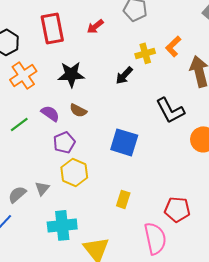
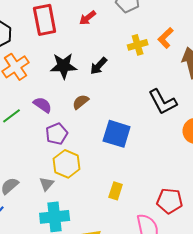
black arrow: (124, 75) -> (99, 66), moved
brown semicircle: (78, 110) -> (81, 102), moved, turned 114
gray triangle: (42, 188) -> (47, 184), moved

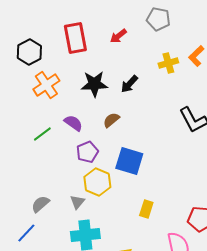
blue square: (117, 134) -> (129, 161), moved

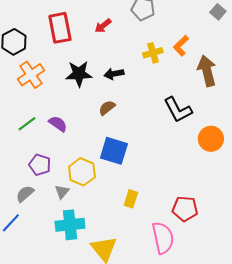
black arrow: (129, 84) -> (114, 74), turned 36
brown semicircle: (111, 120) -> (107, 108), moved
purple semicircle: (73, 123) -> (58, 124), moved
purple pentagon: (87, 152) -> (40, 165), moved, turned -30

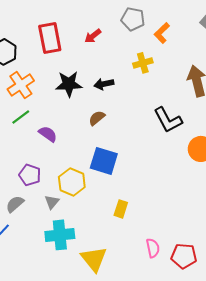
orange L-shape: (181, 46) -> (162, 33), moved
green line: (27, 124) -> (21, 117), moved
red pentagon: (185, 209) -> (184, 256), moved
pink semicircle: (163, 238) -> (153, 248), size x0.6

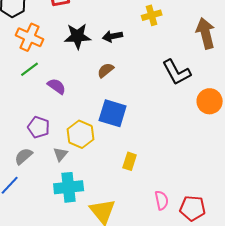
orange cross: (21, 85) -> (30, 37), turned -32

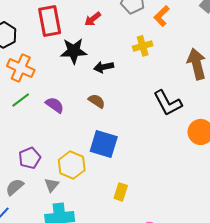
black star: (78, 36) -> (74, 51), moved
brown semicircle: (106, 70) -> (97, 101), turned 72
purple semicircle: (57, 86) -> (55, 105), moved
purple pentagon: (39, 127) -> (30, 158), turned 30

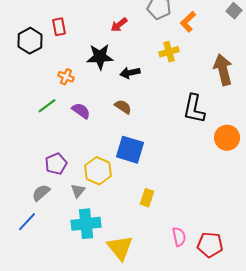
red rectangle: (50, 21) -> (59, 27), moved, size x0.6
orange cross: (21, 68) -> (66, 77), moved, size x0.6
black L-shape: (168, 103) -> (194, 109), turned 40

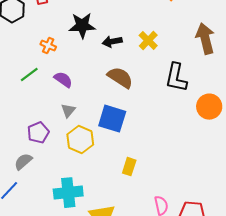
yellow cross: (169, 52) -> (148, 41), moved, turned -30
brown semicircle: (123, 107) -> (120, 78), moved, size x1.5
gray triangle: (78, 191) -> (68, 111), moved

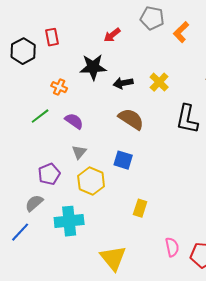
blue square: (112, 119) -> (123, 160), size x0.7
cyan cross: (68, 193) -> (69, 221), moved

